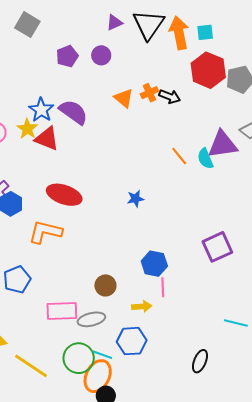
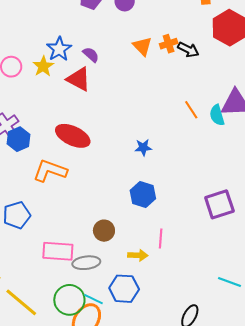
purple semicircle: (73, 112) -> (91, 55), size x0.6
red triangle: (47, 139) -> (79, 79), moved
blue hexagon: (154, 264) -> (143, 194), moved

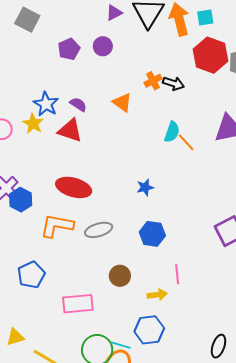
orange triangle: (142, 46) -> (122, 102), moved
cyan semicircle: (217, 115) -> (172, 132), moved, turned -135
gray ellipse: (86, 263) -> (99, 230), moved

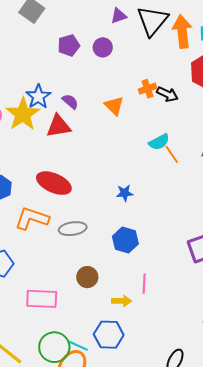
yellow star: (33, 124) -> (23, 114), size x1.6
red triangle: (70, 130) -> (58, 126), turned -36
cyan semicircle: (172, 132) -> (159, 142), turned 35

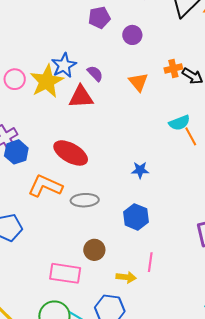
purple circle: (103, 47) -> (132, 35), moved
pink rectangle: (42, 299) -> (65, 273), moved

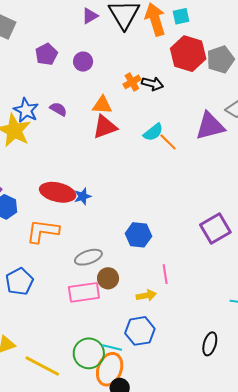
orange triangle: (138, 82) -> (102, 105), turned -30
red triangle: (81, 97) -> (105, 127), moved
blue star: (140, 170) -> (83, 196), moved
gray ellipse: (85, 200) -> (88, 257), moved
pink rectangle: (65, 273) -> (84, 292), moved

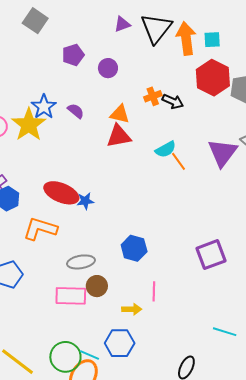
purple triangle: (210, 126) -> (223, 153), turned -48

